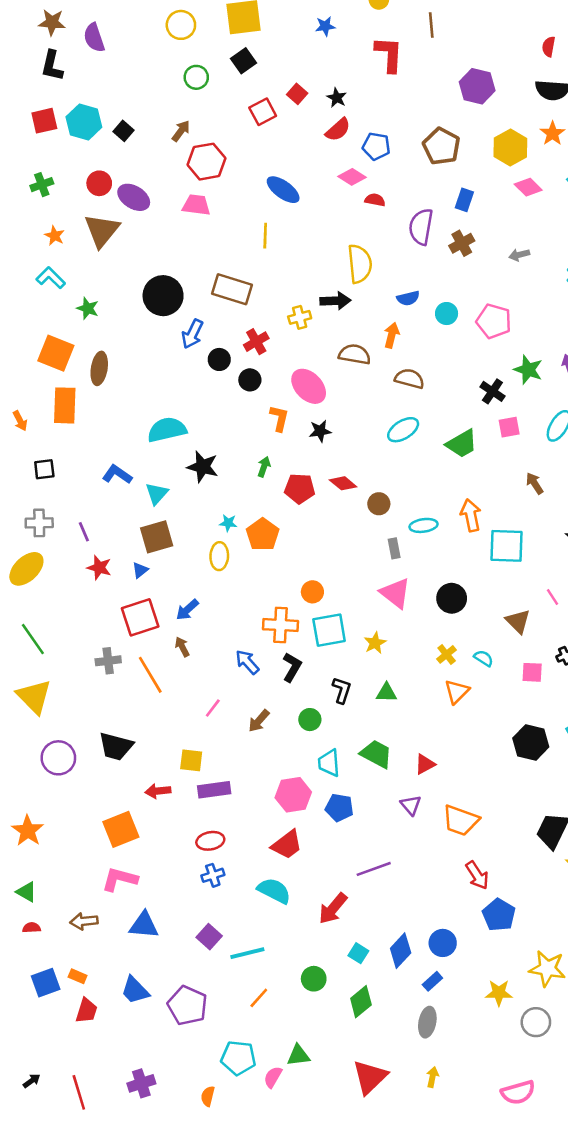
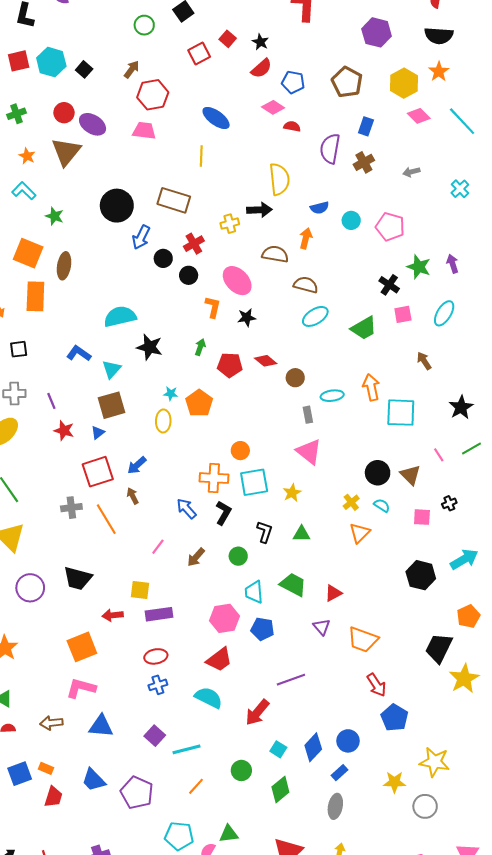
brown semicircle: (409, 379) -> (306, 285), moved
black circle: (452, 598) -> (378, 473), moved

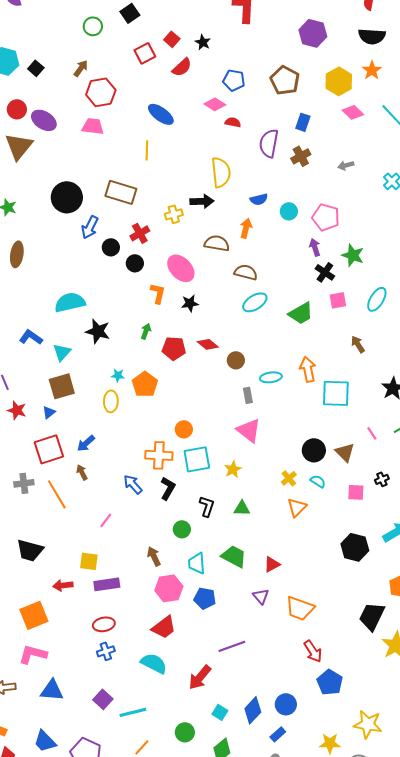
red semicircle: (261, 68) -> (182, 67), moved
purple arrow: (453, 264) -> (315, 247), moved
brown arrow: (196, 557) -> (154, 556), moved, turned 114

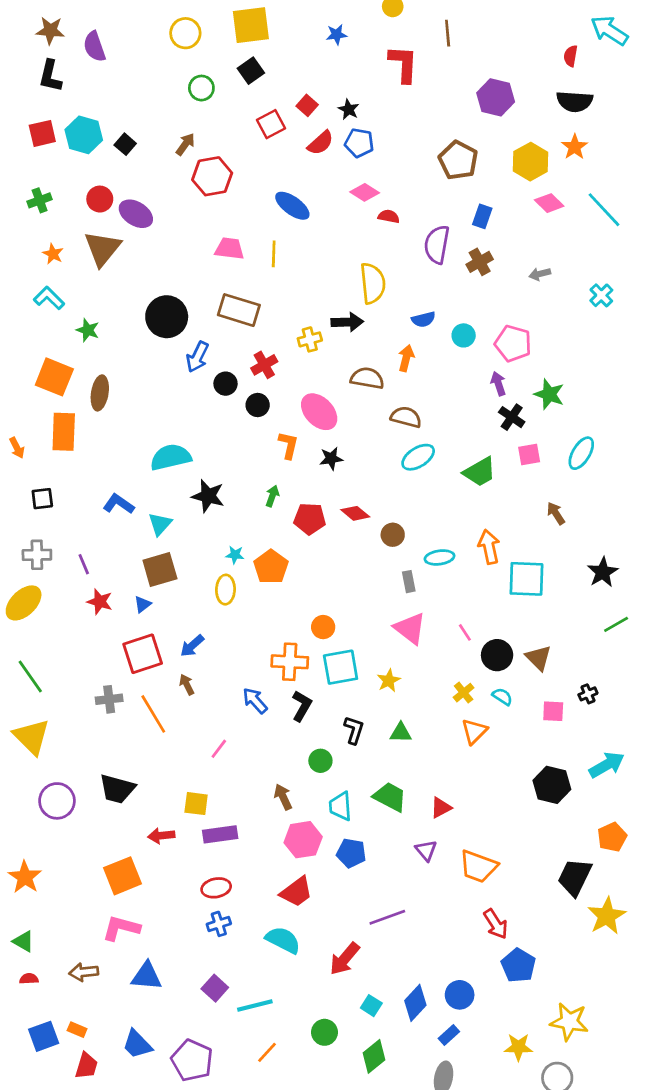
blue pentagon: (234, 80) -> (359, 143), moved
pink trapezoid: (93, 126) -> (230, 249), moved
pink line: (372, 433) -> (465, 632), moved

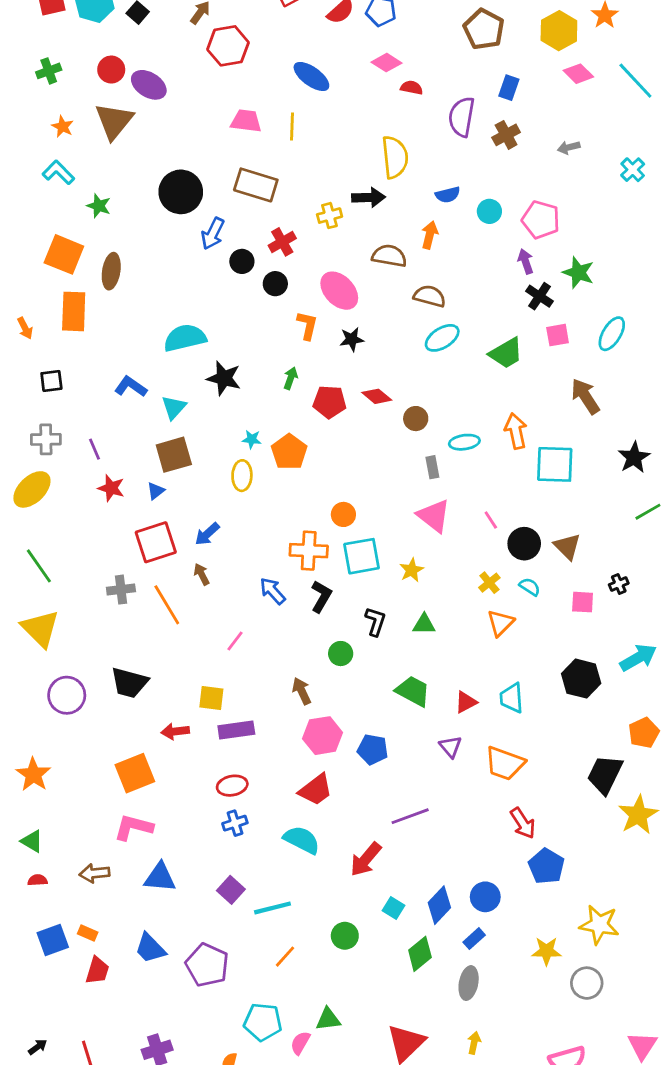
brown arrow: (556, 513) -> (585, 396), size x1.5
cyan trapezoid: (341, 806) -> (512, 698), moved
green diamond: (374, 1056) -> (420, 954), moved

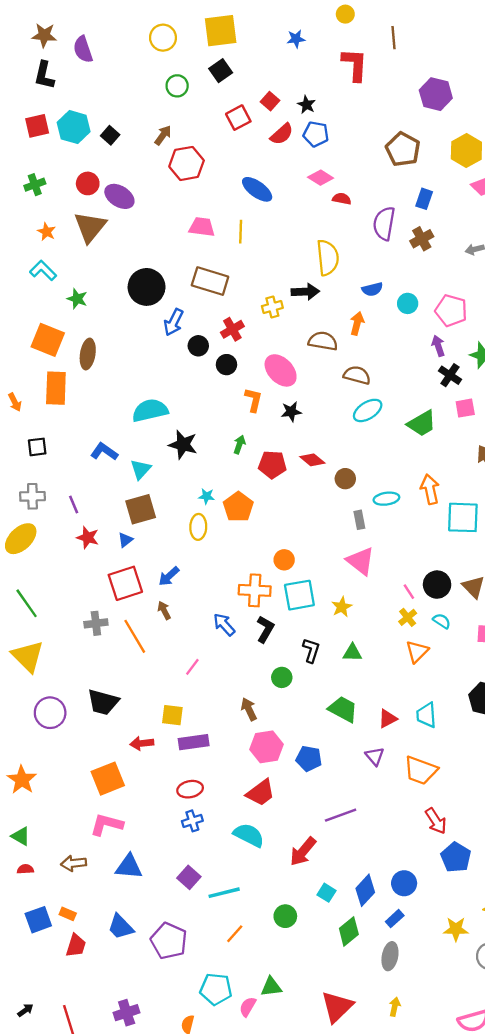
pink line: (491, 520) -> (409, 592), moved

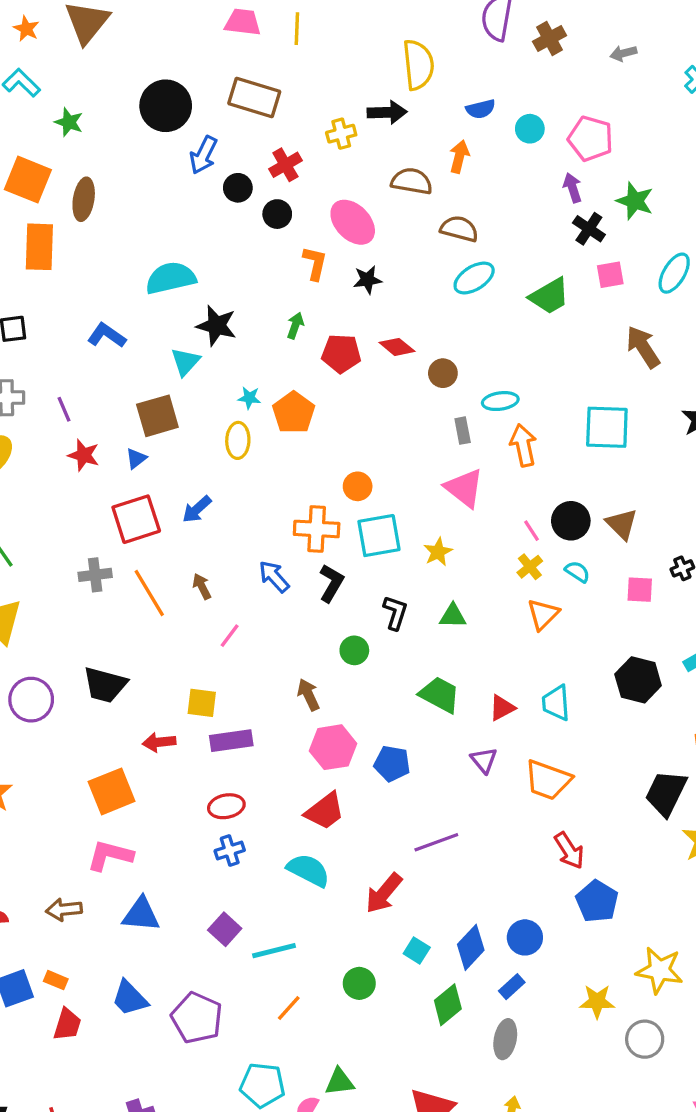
cyan triangle: (141, 469) -> (185, 362), moved
orange arrow: (430, 489) -> (523, 445), moved
brown arrow: (164, 610) -> (202, 586), moved

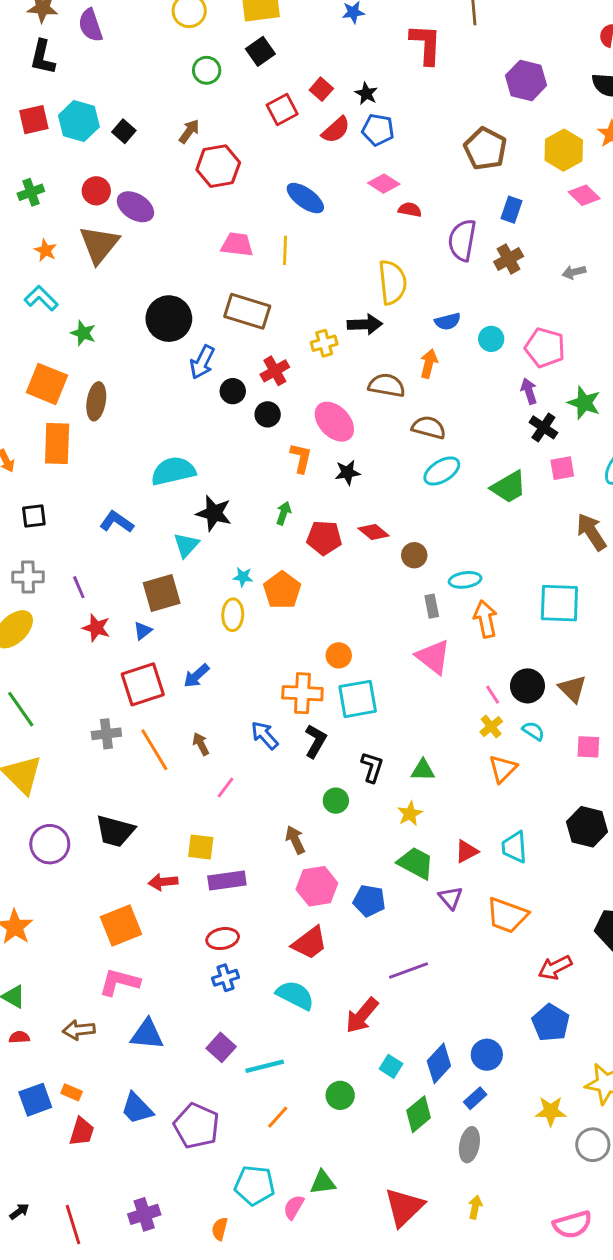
yellow star: (438, 552) -> (410, 814), moved
green trapezoid: (440, 695) -> (416, 863), moved
red arrow: (569, 851) -> (555, 968), moved, turned 96

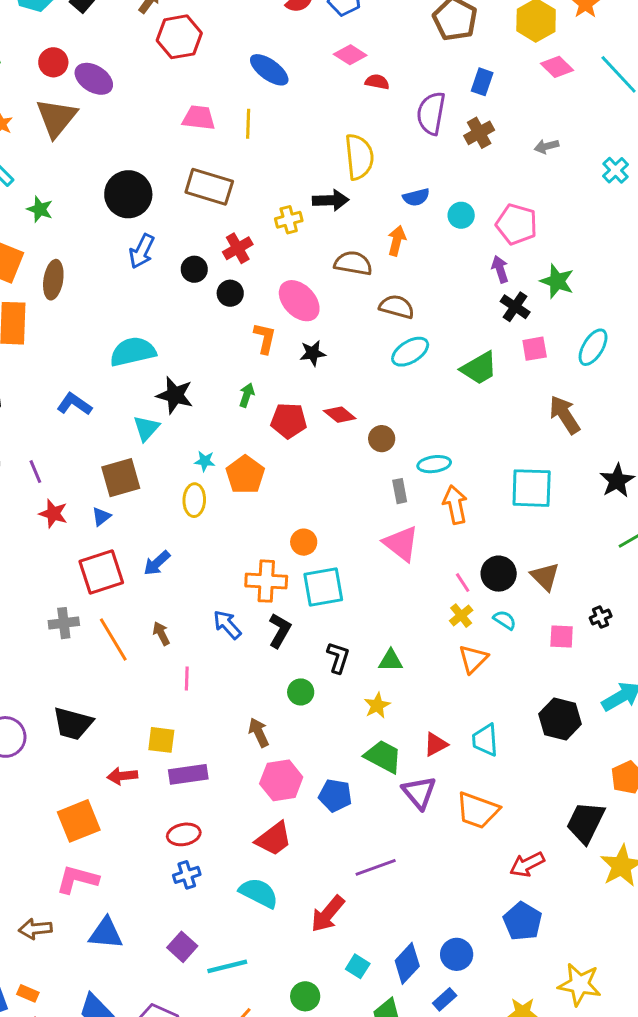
blue arrow: (202, 362) -> (142, 251), moved
pink line: (225, 788) -> (187, 678), turned -35
purple triangle: (451, 898) -> (419, 792), size x1.4

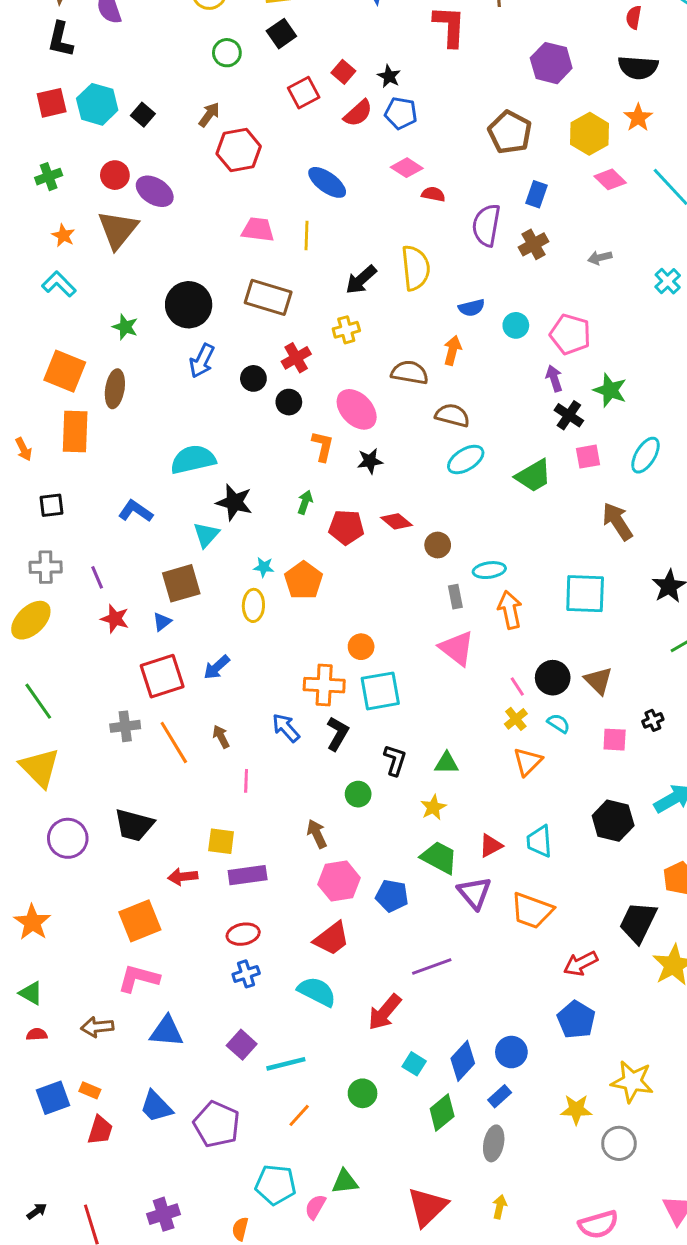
black arrow: (331, 200) -> (361, 280), moved, turned 140
green star: (40, 209) -> (125, 327), moved

